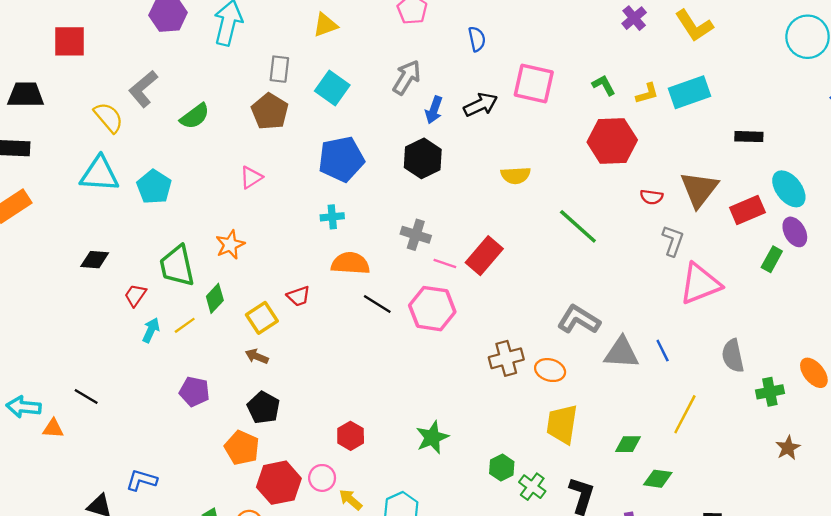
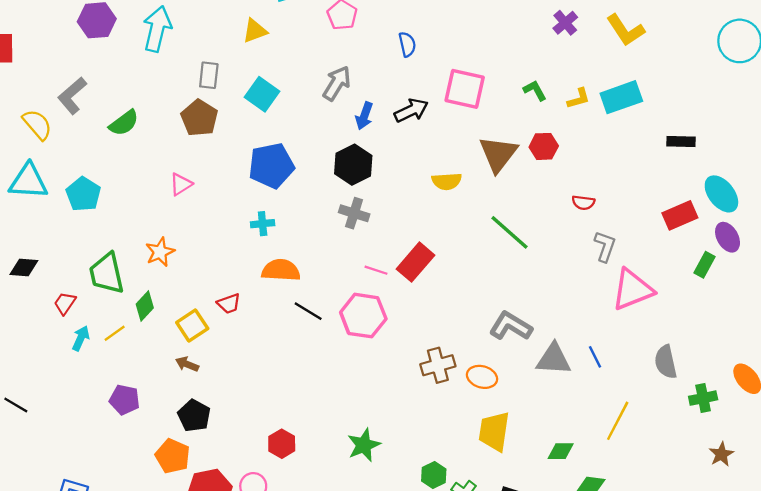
red hexagon: (612, 141) -> (544, 146), size x0.6
brown triangle: (699, 189) -> (498, 154), moved
gray cross: (416, 235) -> (354, 213), moved

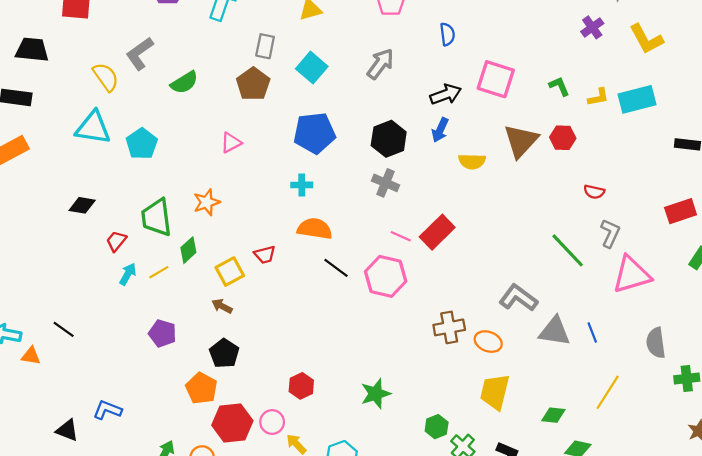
blue arrow: (364, 116) -> (440, 130), moved
green line: (510, 232) -> (568, 250), moved

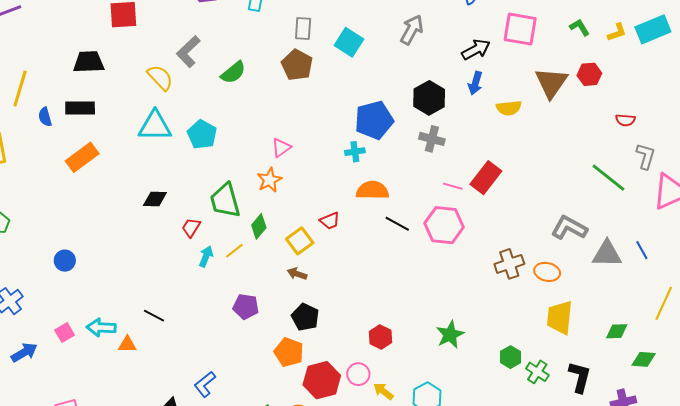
blue pentagon: (314, 133) -> (374, 120), moved
pink triangle: (231, 143) -> (281, 148), moved
blue L-shape: (107, 410) -> (205, 384), turned -52

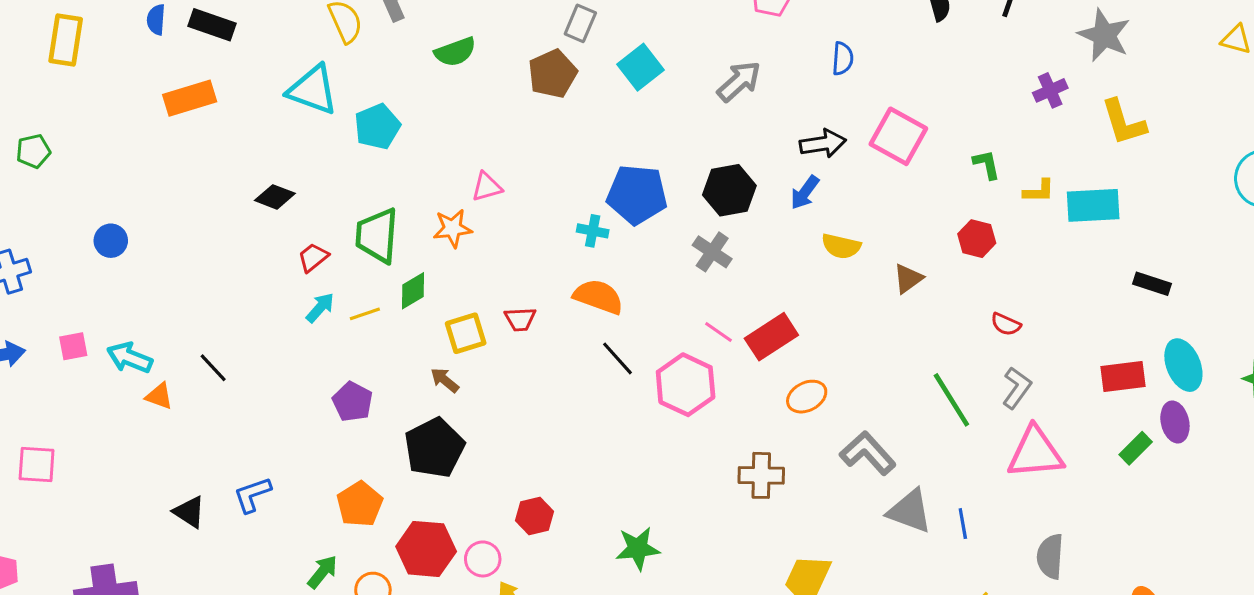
brown triangle: (551, 83) -> (908, 279), moved, size x0.6
orange ellipse: (547, 272) -> (807, 397), moved, turned -60
black pentagon: (305, 317) -> (434, 448), size x1.4
orange pentagon: (289, 352) -> (360, 504), moved

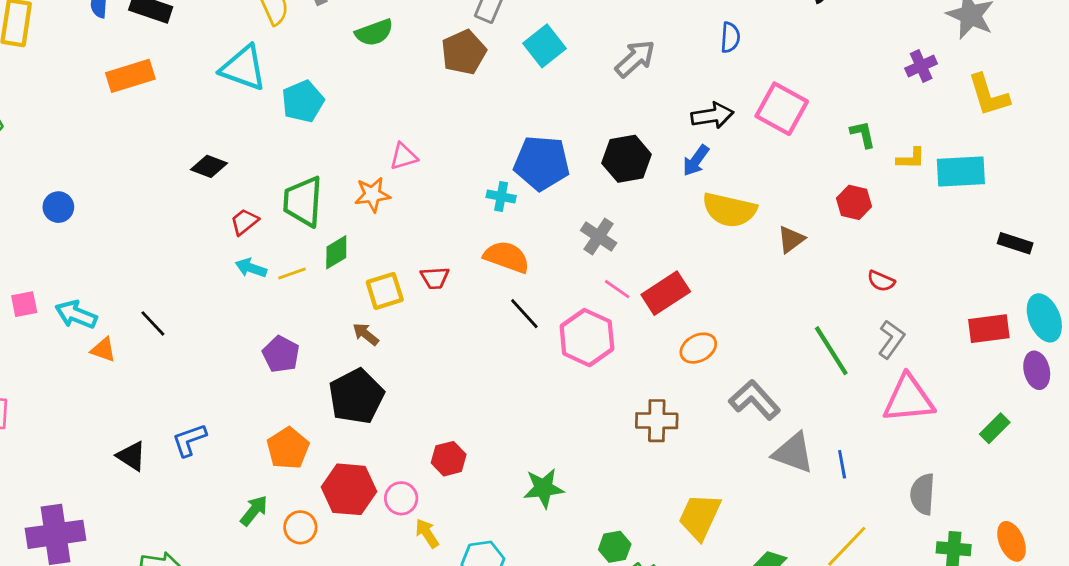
yellow semicircle: (841, 246) -> (729, 210), size x1.5
gray cross: (712, 252) -> (599, 237), moved
cyan arrow: (320, 308) -> (251, 268), turned -112
green rectangle: (1136, 448) -> (995, 428), moved

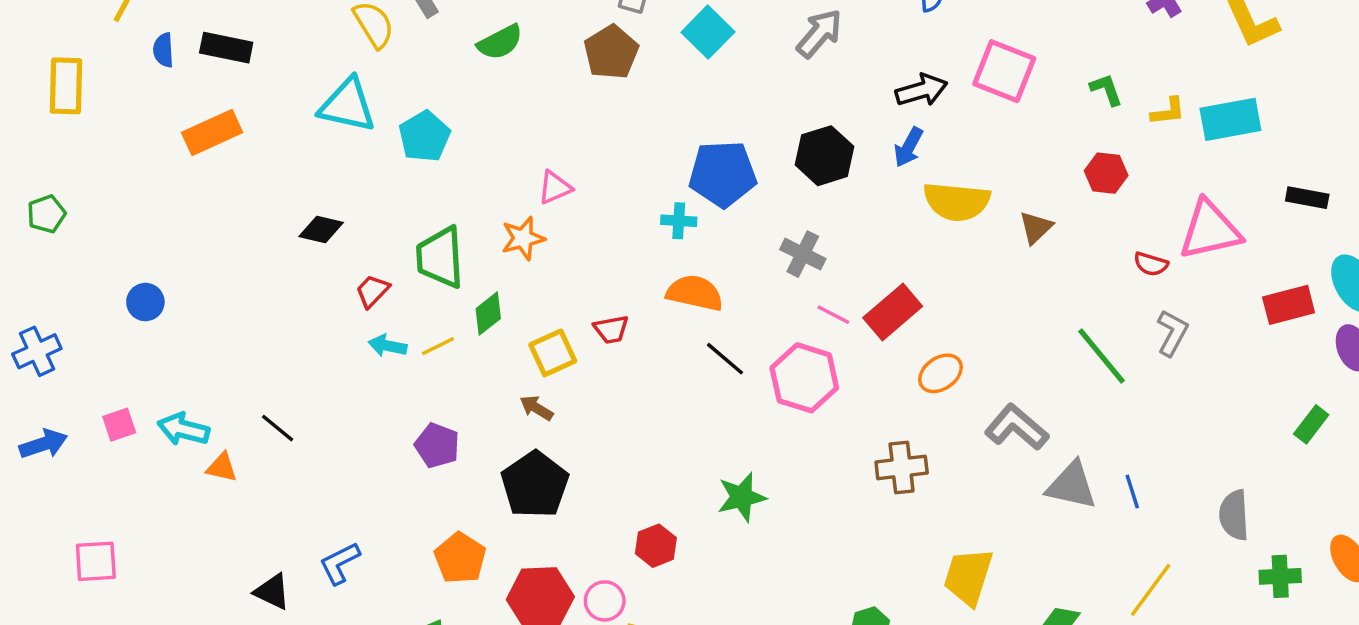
pink triangle: (909, 399) -> (1210, 230), moved
green star: (544, 488) -> (742, 497), moved

